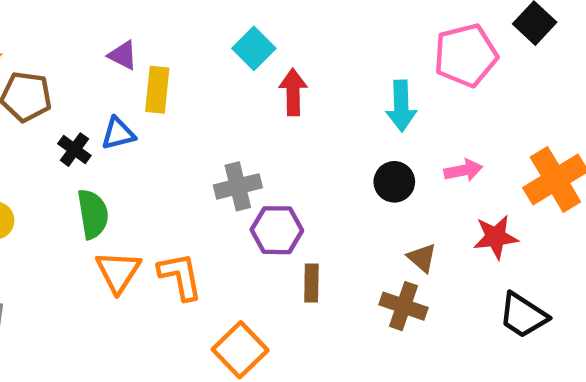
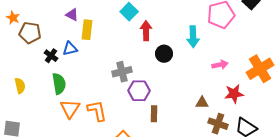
black circle: (394, 182) -> (164, 54), moved
brown triangle: (422, 258) -> (202, 103), turned -40
brown cross: (404, 306) -> (218, 124), moved

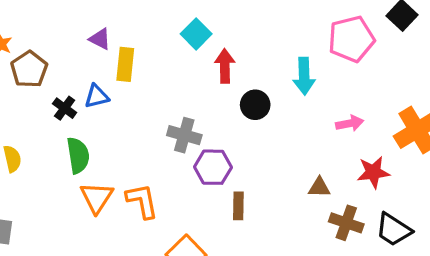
brown pentagon: (30, 33) -> (29, 69), turned 30
gray cross: (122, 72) -> (184, 135), turned 30

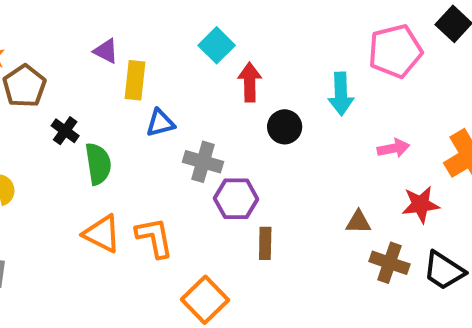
blue triangle: (97, 96) -> (160, 123), moved
green semicircle: (78, 155) -> (98, 164), moved
orange triangle: (97, 198) -> (102, 234), turned -36

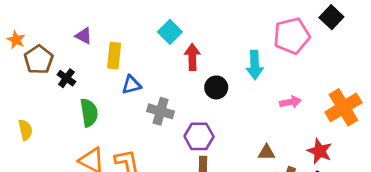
purple triangle: (106, 51) -> (84, 36), moved
black cross: (65, 131) -> (66, 78), moved
purple hexagon: (236, 199) -> (199, 136), moved
red star: (421, 205) -> (320, 151), moved, turned 30

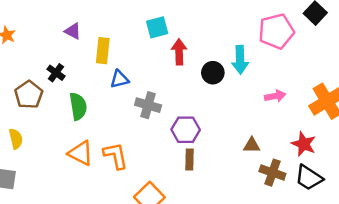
cyan square: (170, 32) -> (157, 27), turned 30
brown pentagon: (39, 60) -> (29, 95), moved
black circle: (216, 87) -> (213, 73), moved
yellow semicircle: (25, 130) -> (16, 139), moved

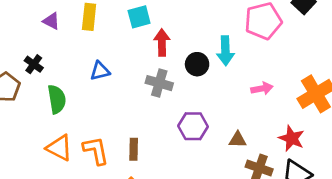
yellow rectangle: (103, 51) -> (89, 17), moved
gray cross: (148, 105) -> (159, 83), moved
purple hexagon: (186, 130) -> (193, 126), moved
brown rectangle: (190, 160) -> (134, 149), moved

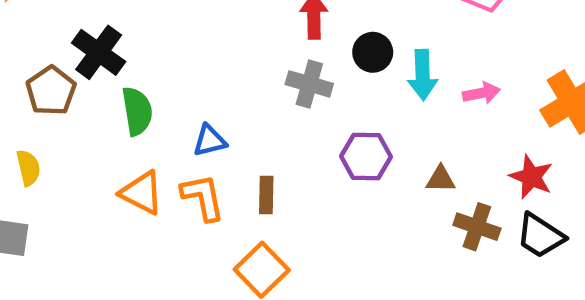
cyan arrow: (225, 51) -> (423, 75), moved
black cross: (34, 64) -> (99, 52), size x1.6
blue triangle: (100, 71) -> (210, 141), moved

